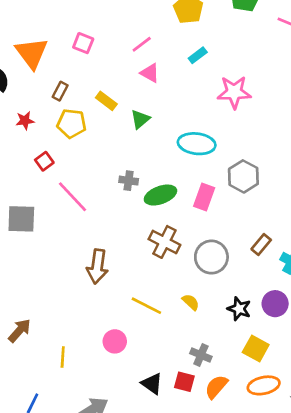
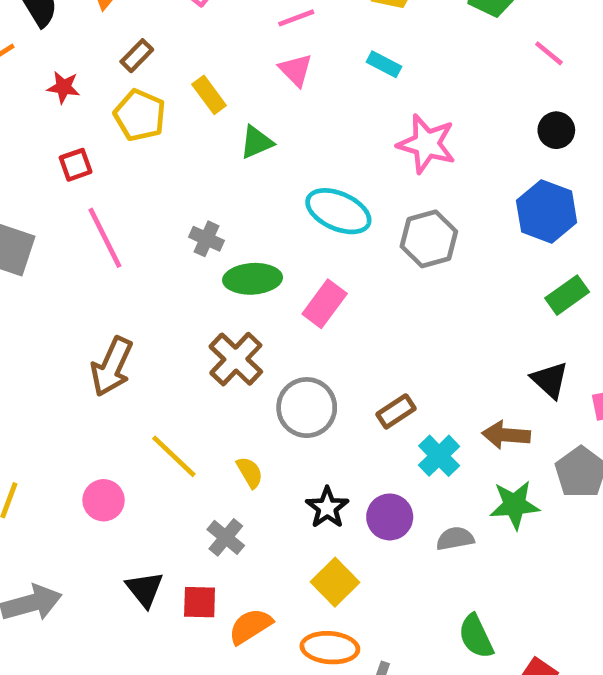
cyan rectangle: (198, 55) -> (384, 64), turned 48
gray hexagon: (243, 176) -> (429, 239), moved
gray cross: (201, 355) -> (226, 537), moved
red square: (184, 382) -> (200, 602), turned -30

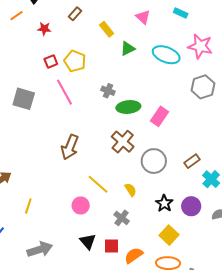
yellow pentagon: (140, 115) -> (75, 61), moved
cyan ellipse: (338, 211) -> (166, 55), moved
pink circle: (104, 500) -> (81, 205), moved

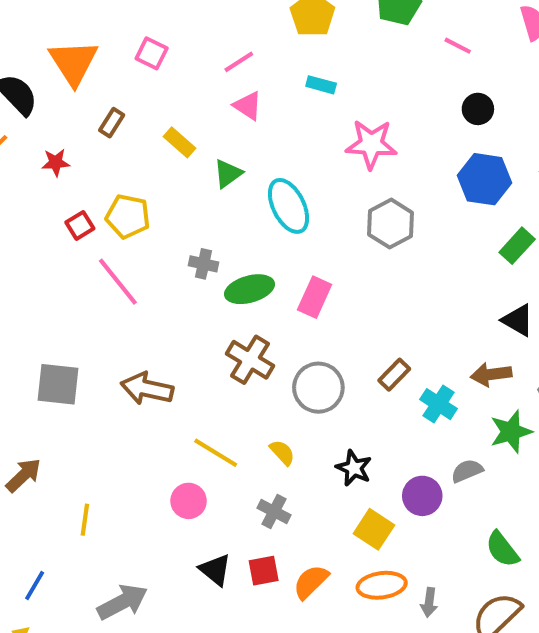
cyan ellipse: (166, 55) -> (288, 206), moved, turned 52
gray square: (24, 99) -> (58, 384), moved
brown arrow: (70, 147) -> (147, 389), turned 90
purple circle: (191, 206) -> (422, 496), moved

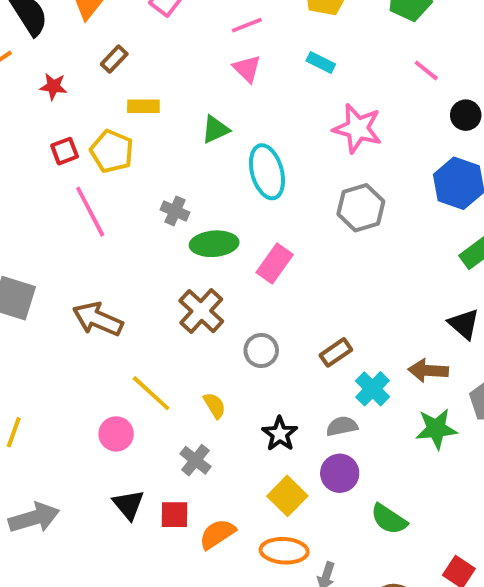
pink line: (458, 46) -> (426, 70), moved
yellow rectangle: (179, 142) -> (143, 106), moved, turned -52
gray circle: (318, 388) -> (261, 350), size x0.7
gray semicircle: (467, 471) -> (342, 426), moved
green semicircle: (502, 549) -> (389, 519), moved, turned -30

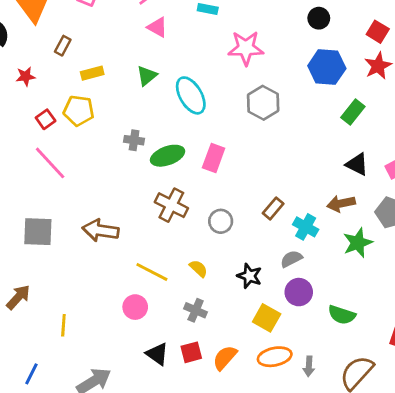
pink line: (90, 212) -> (50, 163), moved

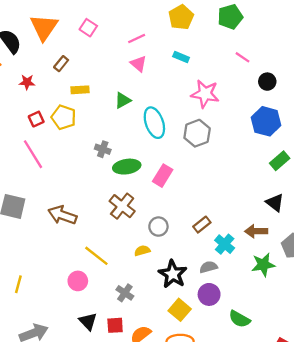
gray hexagon: (263, 103) -> (197, 133), moved
yellow semicircle: (198, 269) -> (142, 251), moved, turned -70
black star: (249, 276) -> (173, 274), size x1.4

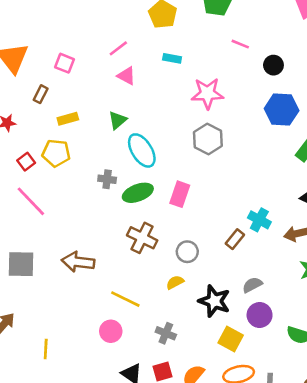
pink square: (88, 28) -> (65, 63), moved
cyan ellipse: (154, 123) -> (142, 150), moved
cyan cross: (225, 244) -> (259, 220), moved

